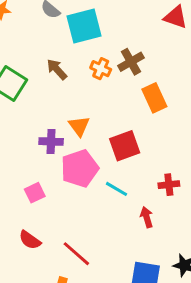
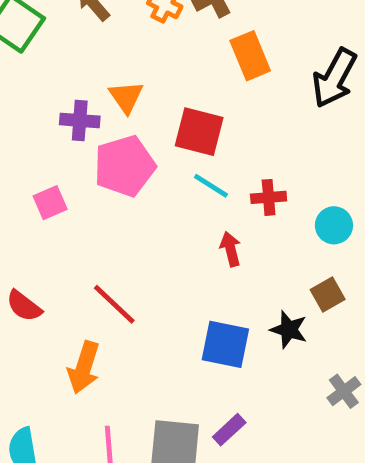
red square: (125, 146) -> (199, 132), turned 32
cyan line: (116, 189) -> (211, 186), moved
red semicircle: (30, 240) -> (24, 306), moved

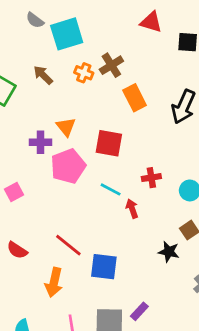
cyan line: (211, 186) -> (111, 189), moved
pink square: (50, 203) -> (14, 192), moved
blue square: (225, 344) -> (104, 267), moved

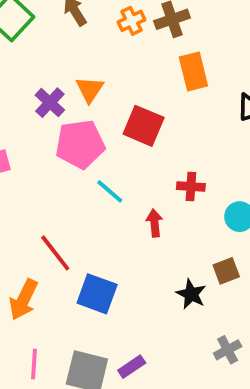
orange cross: (84, 73) -> (131, 21), turned 30
purple cross: (41, 142) -> (50, 103), turned 30
cyan line: (111, 189) -> (110, 191), moved

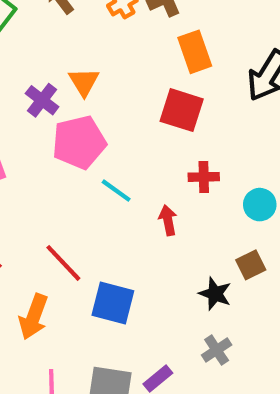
red square: (144, 126) -> (182, 110), moved
gray cross: (228, 350) -> (217, 350), moved

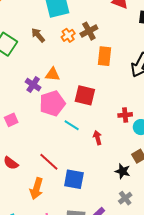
orange rectangle: (195, 52) -> (104, 56), turned 30
orange triangle: (84, 82) -> (52, 74), turned -49
red square: (182, 110) -> (85, 95), moved
red cross: (204, 177) -> (125, 115), moved

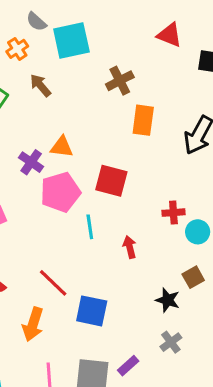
orange cross: (68, 35) -> (17, 49), moved
cyan line: (72, 125) -> (90, 227), turned 49

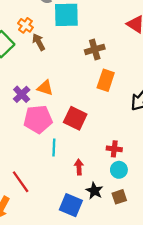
orange cross: (17, 49) -> (25, 25), moved, turned -32
cyan circle: (198, 232) -> (119, 170), moved
black star: (168, 300) -> (94, 191), moved
blue square: (92, 311) -> (71, 205), moved

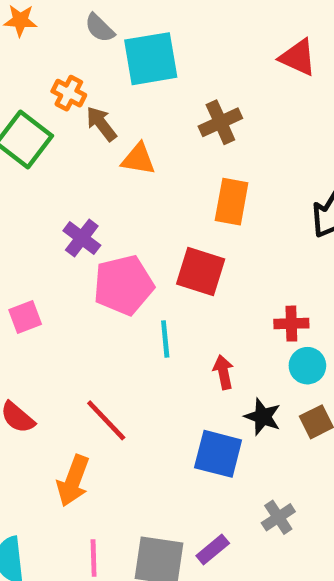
orange rectangle: (106, 80) -> (232, 202), moved
orange triangle: (45, 88) -> (138, 159), moved

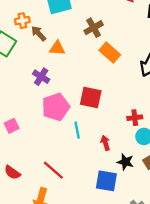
orange cross: (69, 93) -> (22, 21), turned -32
orange rectangle: (232, 202) -> (110, 52), moved, turned -54
purple cross: (82, 238) -> (41, 77), moved

